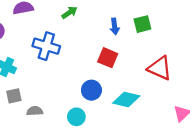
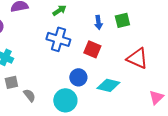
blue cross: (46, 46) -> (58, 39), moved
gray semicircle: (35, 111) -> (29, 95), turned 56
cyan circle: (76, 117) -> (65, 100), size x1.5

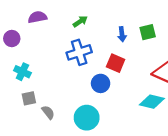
blue cross: (58, 39) -> (79, 52), turned -35
blue circle: (78, 77) -> (101, 83), moved
cyan diamond: (108, 85) -> (152, 102), moved

